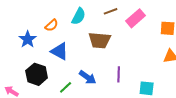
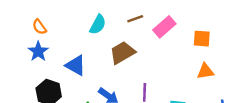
orange semicircle: (52, 25) -> (39, 27), moved, turned 96
brown trapezoid: (100, 40) -> (122, 53), turned 145

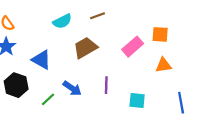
cyan semicircle: (98, 25) -> (62, 21), turned 36
pink rectangle: (164, 27) -> (133, 47), moved

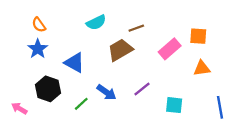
brown line: (97, 16) -> (136, 28), moved
purple line: (106, 85) -> (142, 89), turned 49

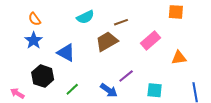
orange square: (198, 36) -> (176, 12), moved
blue arrow: (107, 92) -> (109, 90), moved

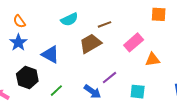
orange triangle: (179, 58) -> (153, 59), moved

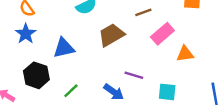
brown line: (104, 24) -> (143, 12), moved
blue triangle: (50, 54) -> (64, 48), turned -42
purple line: (110, 78) -> (134, 75), turned 56

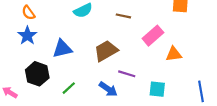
brown line: (143, 12) -> (123, 16), moved, turned 32
brown trapezoid: (111, 35) -> (106, 51), moved

